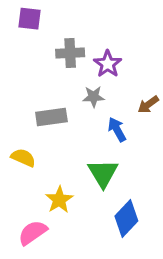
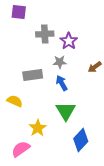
blue arrow: (117, 130) -> (62, 83), moved

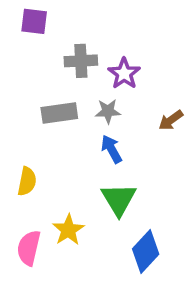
gray rectangle: (33, 75) -> (59, 113), moved
yellow semicircle: (15, 101) -> (27, 181), turned 77
pink semicircle: (21, 149) -> (29, 248), moved, turned -42

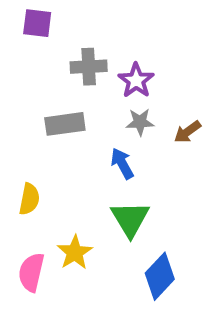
gray star: (108, 111) -> (140, 122), moved

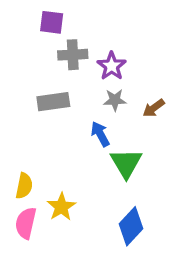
purple square: (37, 23) -> (52, 22), moved
yellow semicircle: (29, 199) -> (24, 186), moved
green triangle: (130, 219) -> (126, 163), moved

